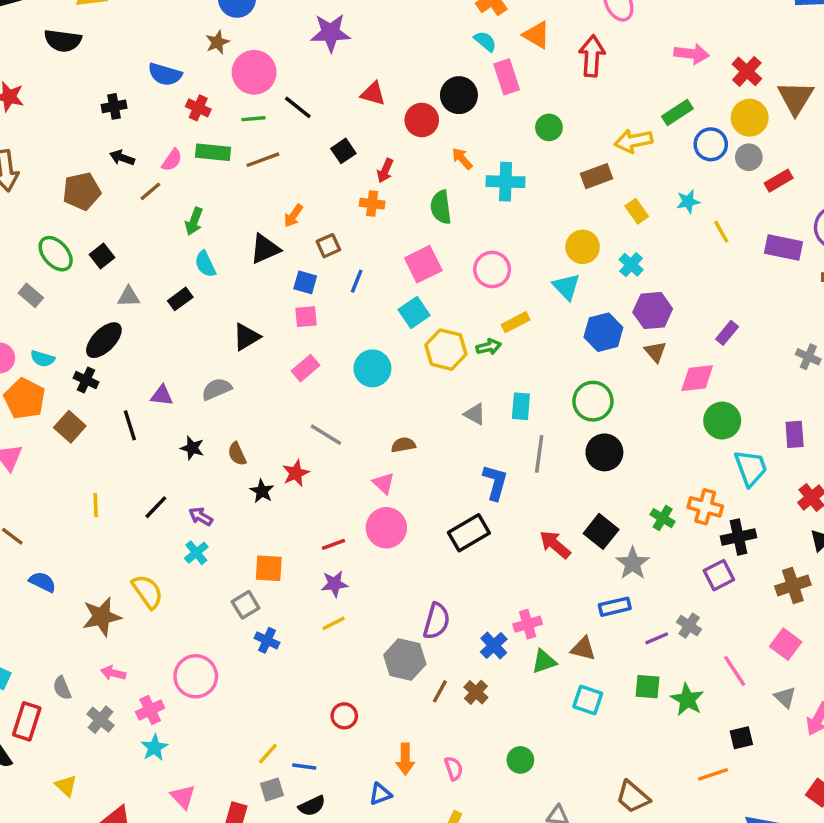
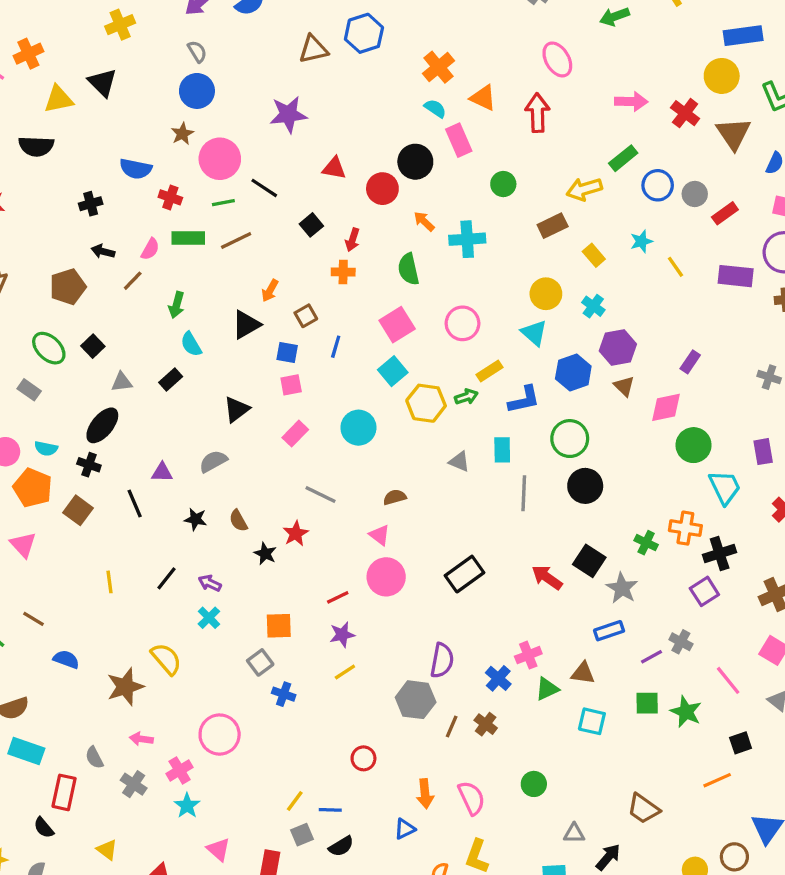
yellow circle: (750, 118) -> (722, 76), moved
blue L-shape: (495, 482) -> (524, 400), moved, turned 68
pink semicircle: (454, 768) -> (472, 798), size x1.5

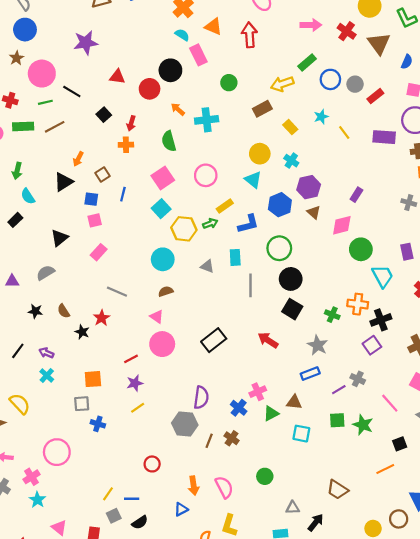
cyan circle: (358, 428) -> (163, 259), moved
black square: (589, 561) -> (292, 309), moved
gray square: (260, 662) -> (82, 404), turned 35

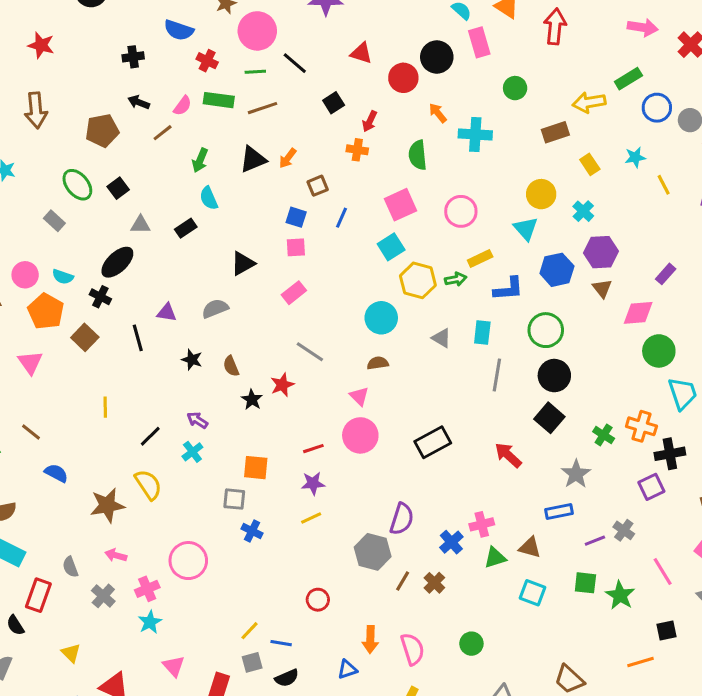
black triangle: (63, 182) -> (253, 159), moved
black line: (18, 351) -> (150, 436), moved

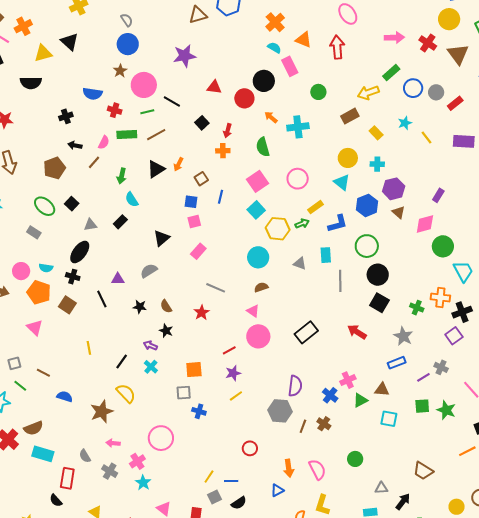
cyan cross: (583, 211) -> (377, 164), turned -32
black star: (252, 400) -> (166, 331), moved

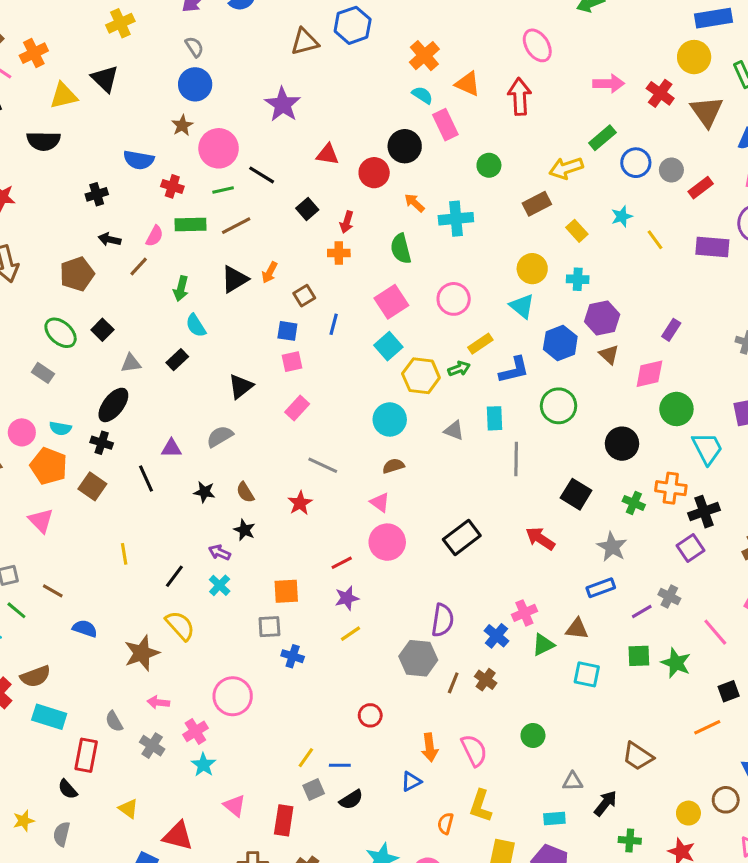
purple star: (184, 56) -> (283, 104), turned -30
black circle: (378, 275) -> (622, 444), moved

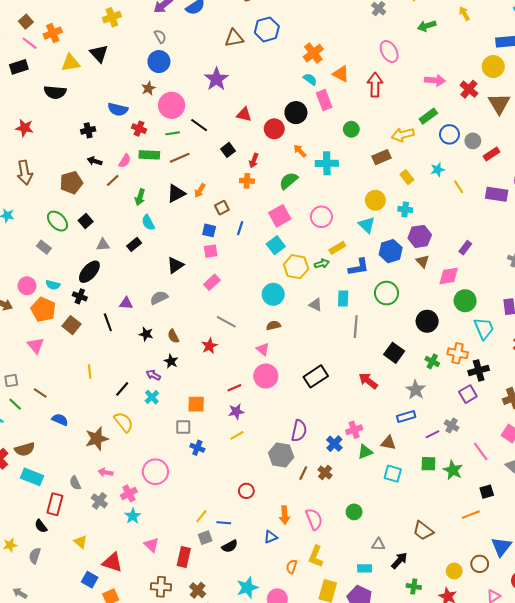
green semicircle: (401, 249) -> (289, 181), turned 60

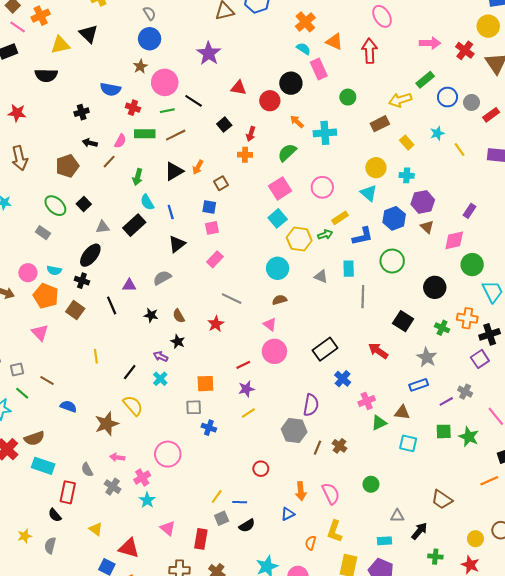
blue line: (240, 228) -> (171, 212), moved, turned -32
black rectangle: (134, 244) -> (134, 225), size x1.5
blue cross: (334, 444) -> (343, 379), moved

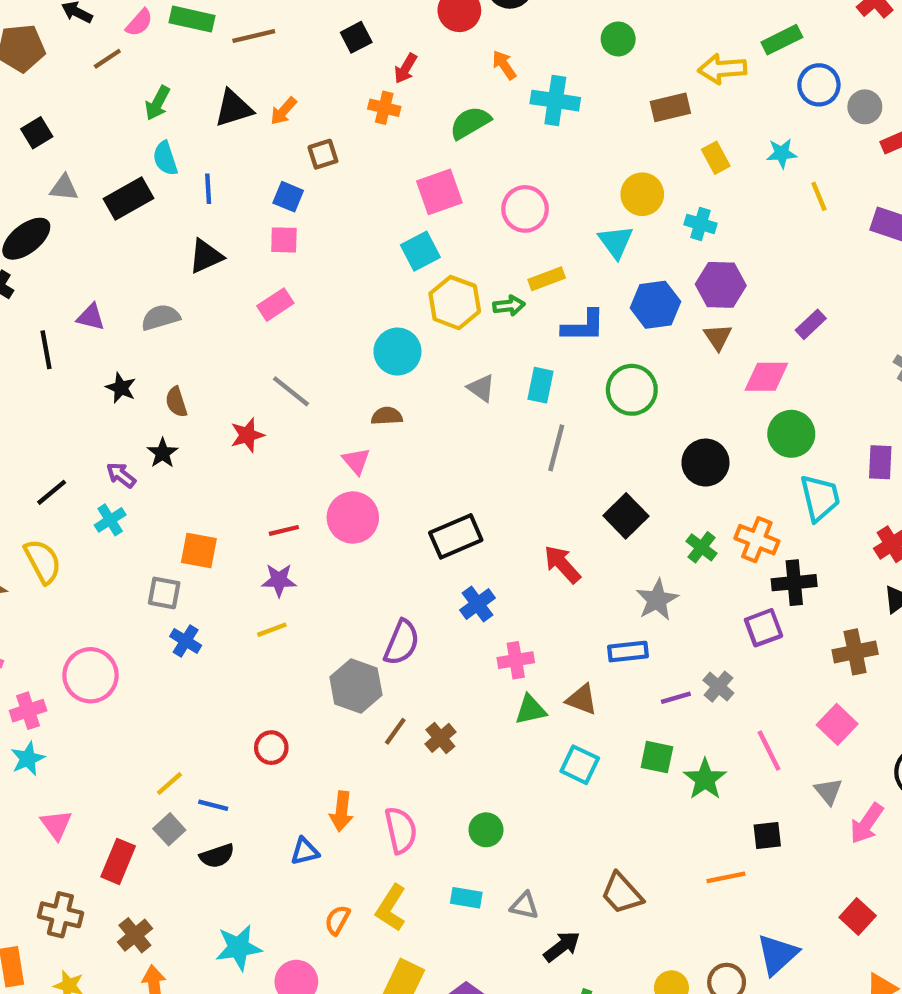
gray square: (222, 518) -> (169, 829), turned -32
cyan rectangle: (385, 541) -> (466, 898), moved

